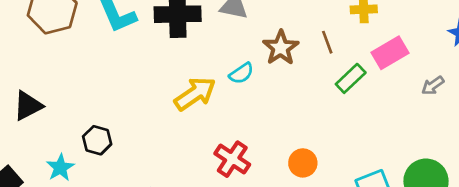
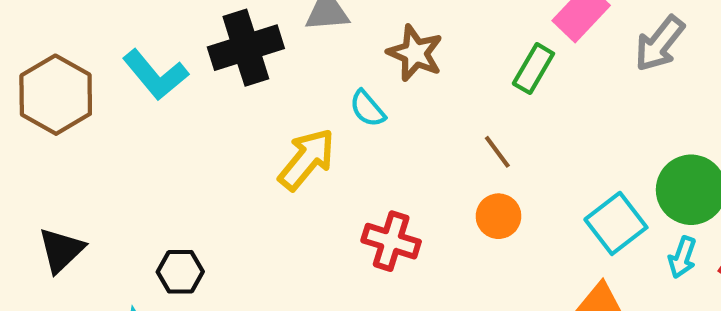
brown line: (327, 42) -> (497, 152), moved
cyan semicircle: (241, 73) -> (367, 109), turned 100
gray arrow: (433, 86) -> (660, 44), size x1.6

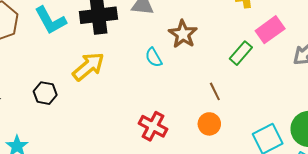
yellow arrow: (307, 159) -> (88, 67), moved
black hexagon: (180, 272) -> (45, 93), moved

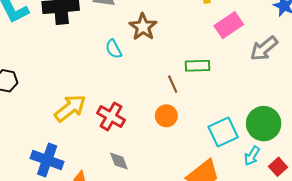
green rectangle: (241, 53) -> (197, 66), moved, turned 45
yellow arrow: (88, 67) -> (70, 108), moved

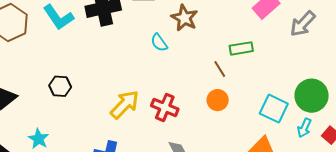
cyan square: (223, 132) -> (274, 109), turned -32

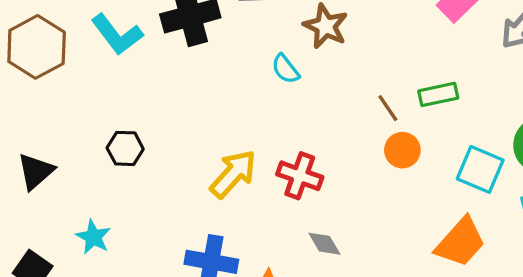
green rectangle: (241, 48) -> (438, 94), moved
orange circle: (218, 100) -> (402, 150), moved

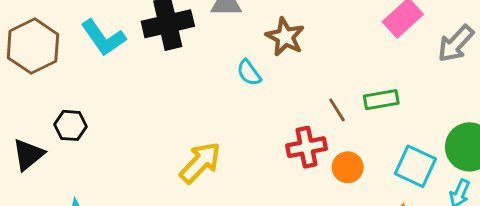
black hexagon: (125, 148) -> (71, 125), moved
orange circle: (402, 150) -> (348, 167), moved
red cross: (300, 176) -> (307, 147), moved, turned -33

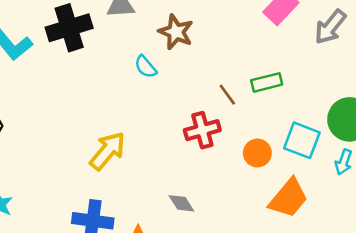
orange circle: (348, 167) -> (257, 153), moved

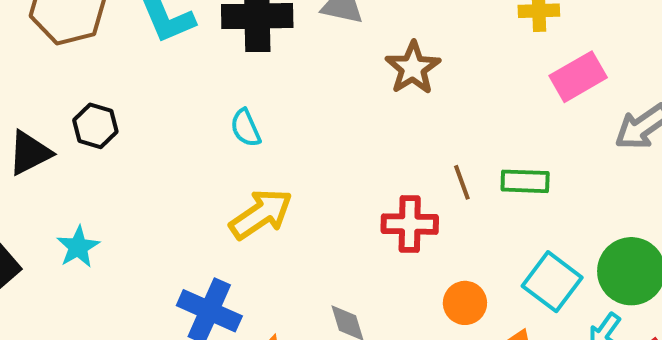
cyan semicircle: (146, 67) -> (246, 128), moved
orange circle: (257, 153) -> (465, 303), moved

